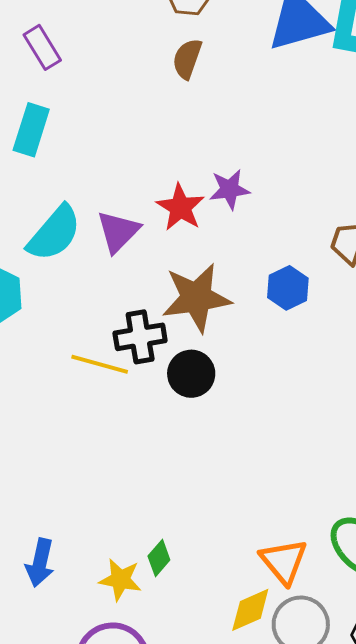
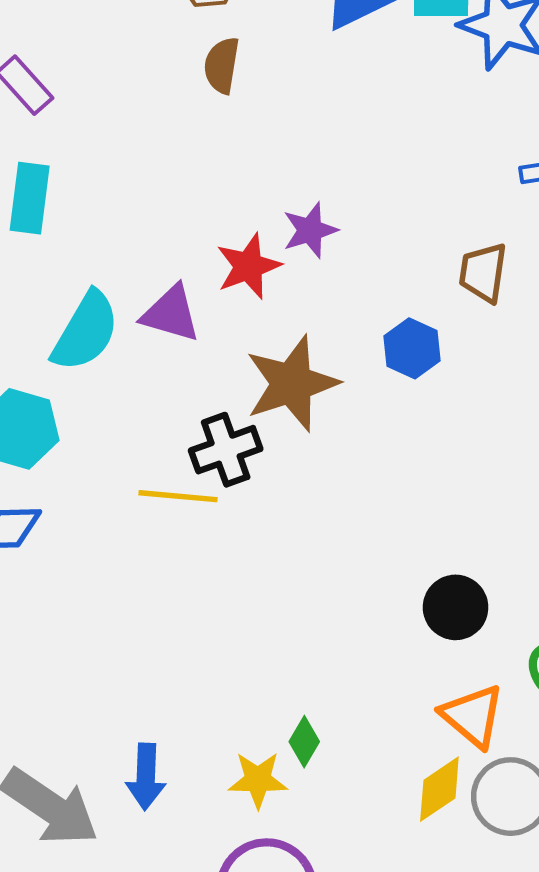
red star: (180, 207) -> (249, 266), turned 30
purple triangle: (118, 232) -> (171, 314), turned -48
black circle: (191, 374) -> (456, 607), moved

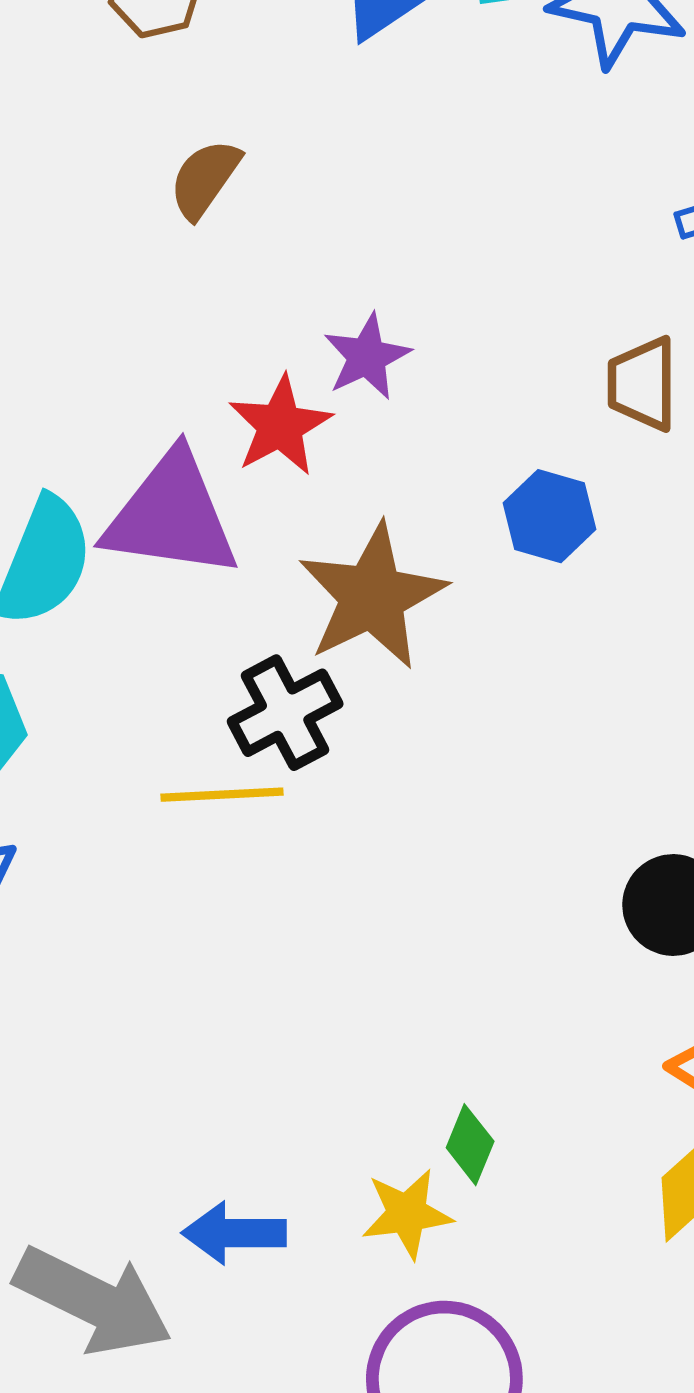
brown semicircle: (222, 65) -> (205, 179), moved, turned 34
purple triangle: (171, 314) -> (171, 516), size x1.5
blue arrow: (146, 777) -> (234, 1233), turned 96

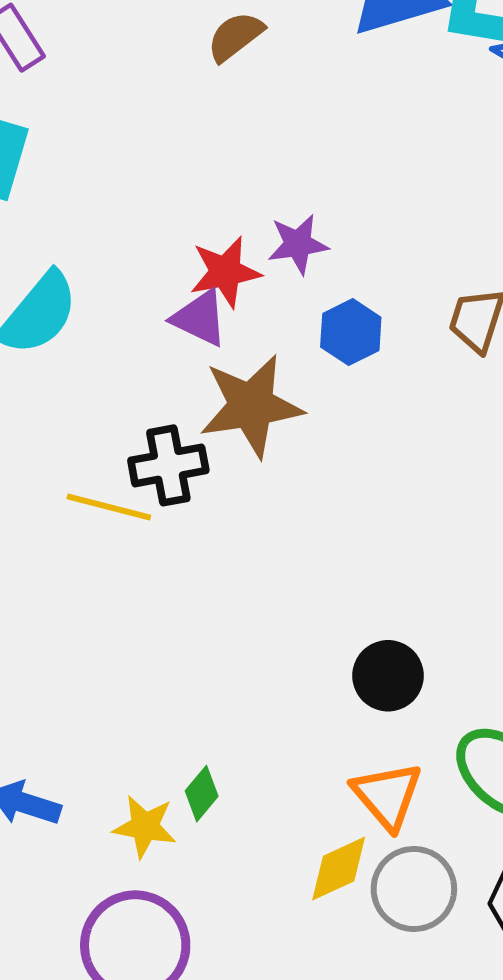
brown semicircle: (205, 179) -> (235, 37), moved
purple triangle: (171, 516) -> (200, 318), moved, size x0.6
blue hexagon: (549, 516) -> (351, 332), moved

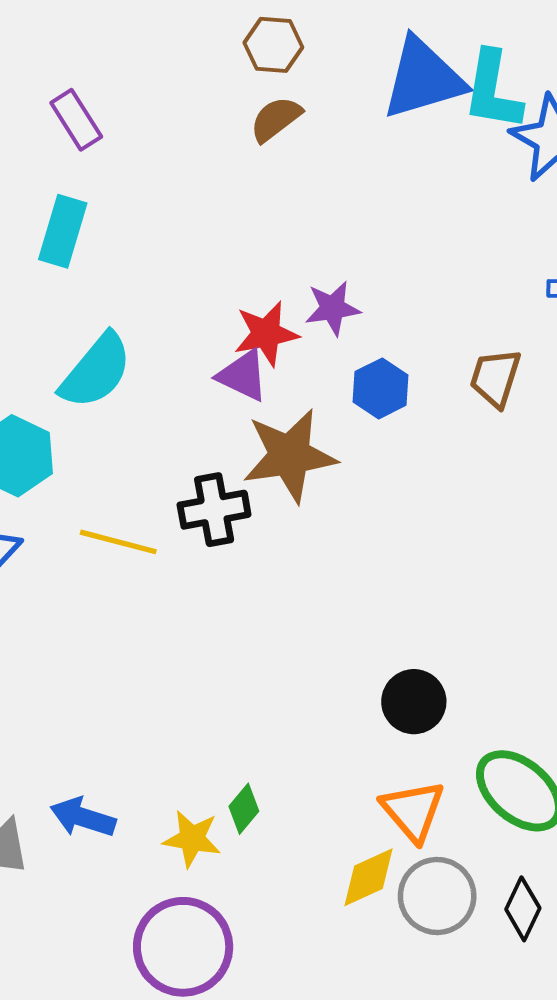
yellow line: (109, 507) -> (118, 542), moved

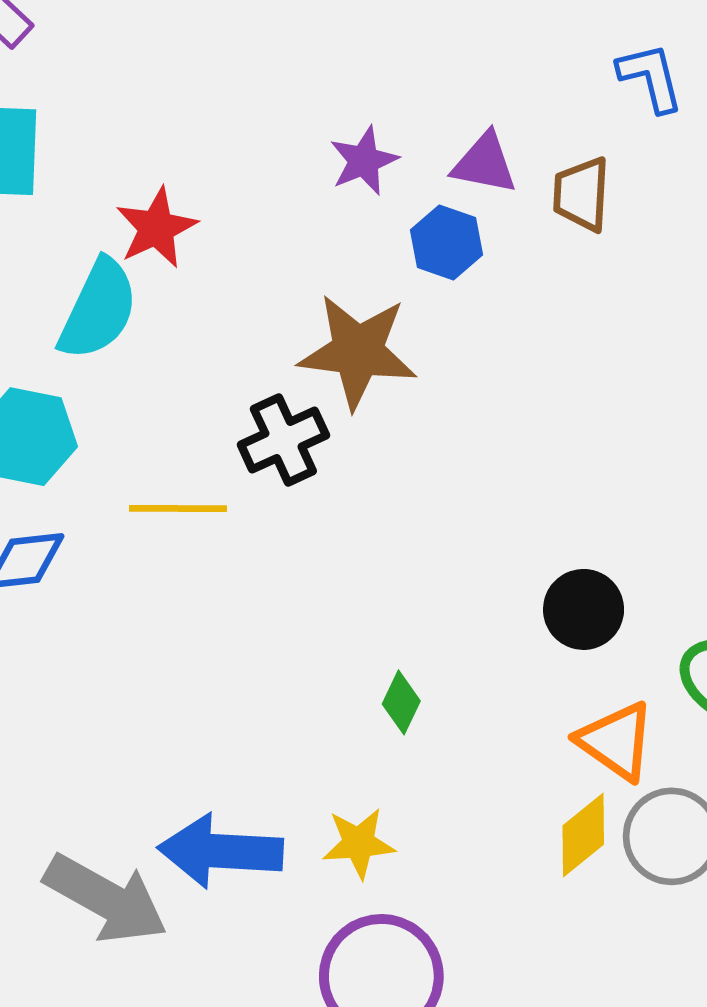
red star: (266, 334) -> (156, 228), moved
purple triangle: (243, 376) -> (485, 163), moved
brown star: (290, 456) -> (358, 351), turned 30
green diamond: (244, 809) -> (401, 702), moved
blue arrow: (83, 817) -> (221, 851), size x1.5

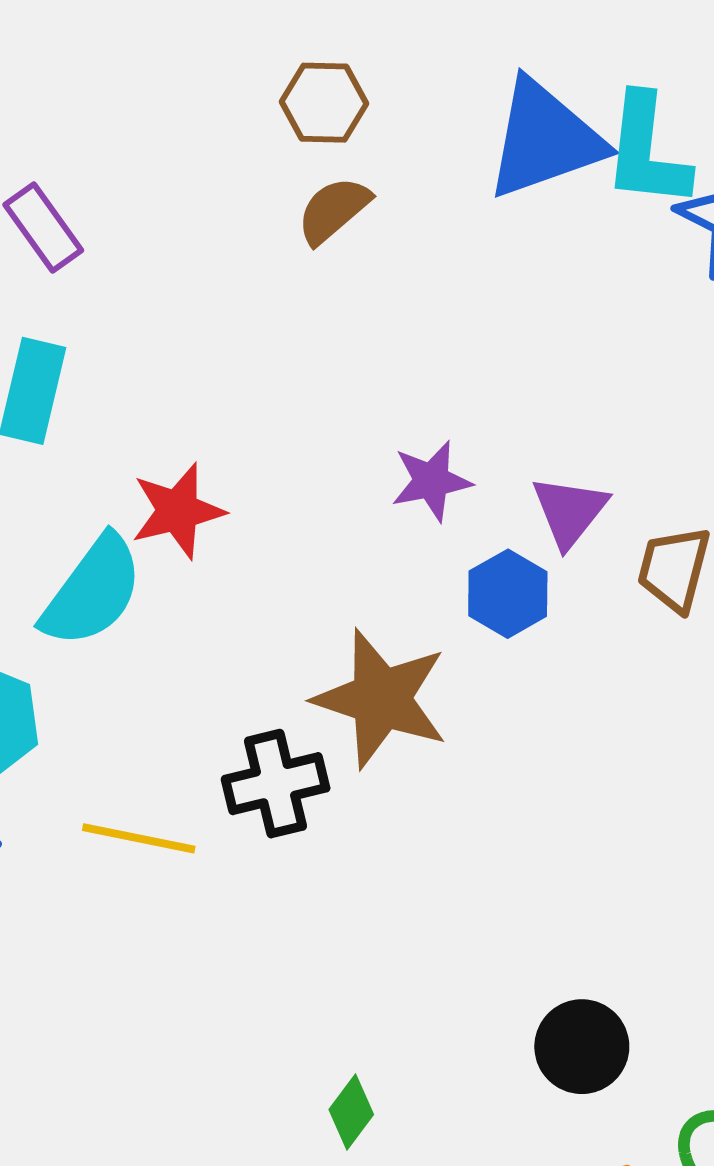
purple triangle: (485, 163) -> (570, 511), turned 46

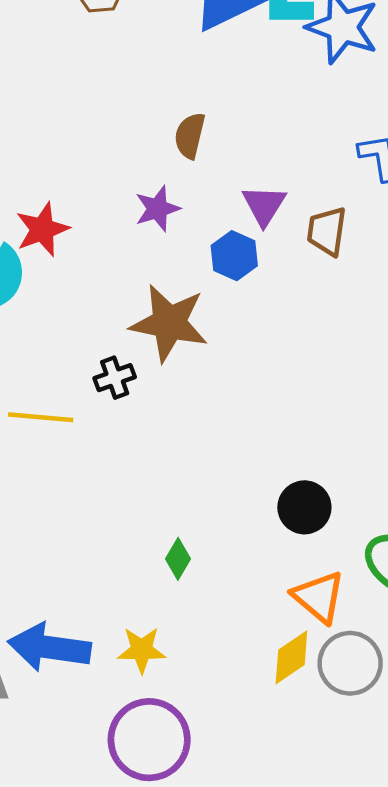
brown semicircle: (333, 210) -> (190, 136), moved, turned -30
purple star: (431, 481) -> (157, 209), moved
black cross: (276, 784) -> (115, 378), size x0.7

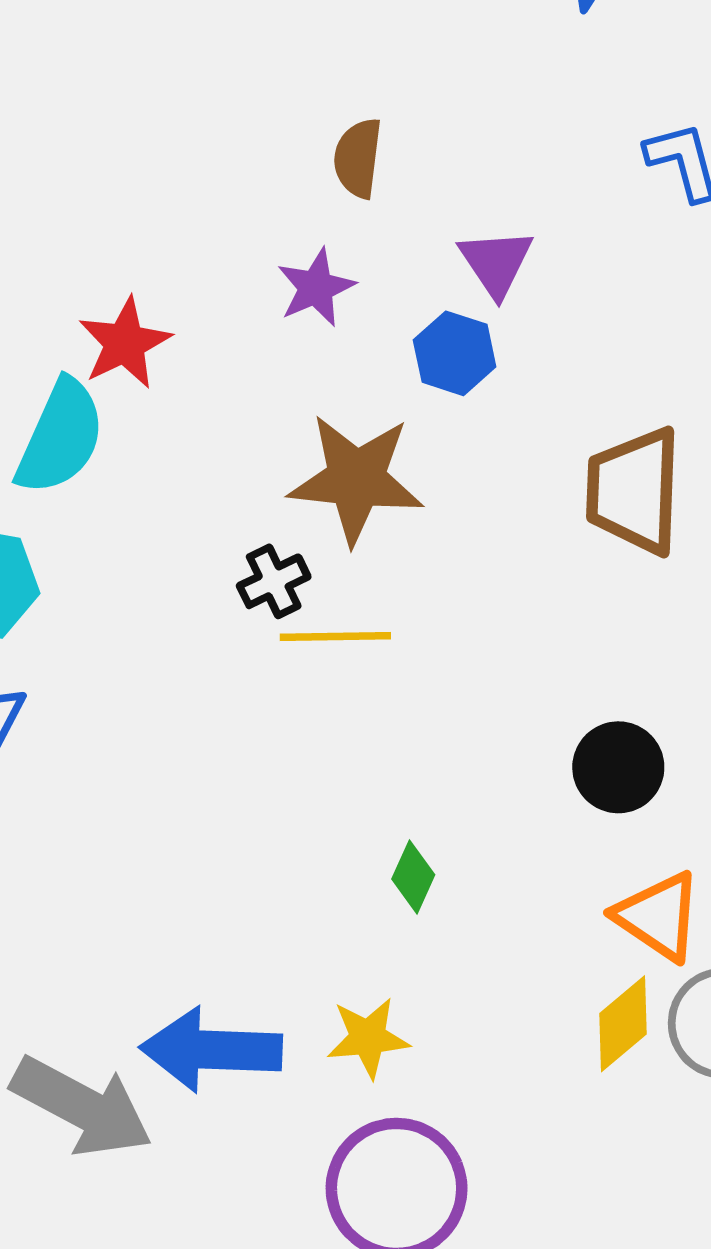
brown trapezoid: (327, 231) -> (634, 491), moved, size x1.5
yellow line: (41, 417) -> (335, 637), moved

